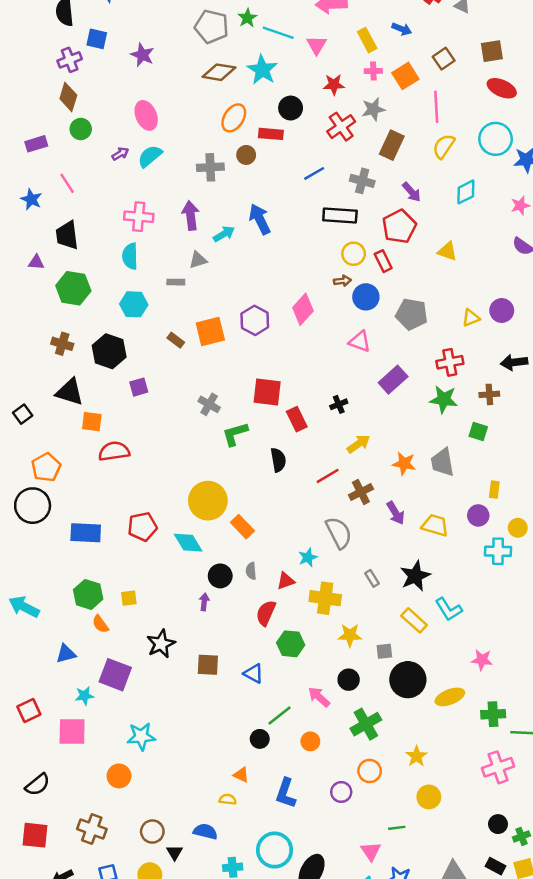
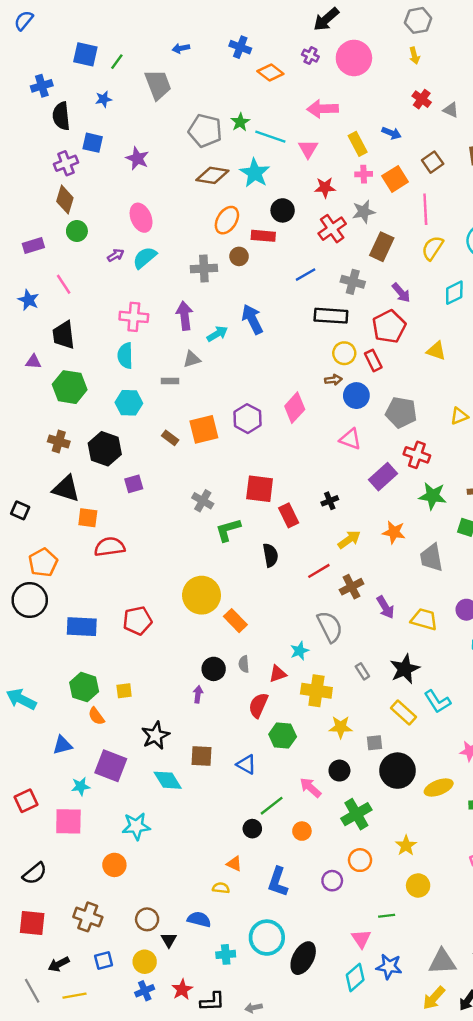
red cross: (450, 362) -> (417, 455), moved, turned 30
black square: (23, 414) -> (20, 510), turned -30
orange star: (404, 464) -> (394, 532), moved
cyan diamond: (188, 543) -> (168, 780), moved

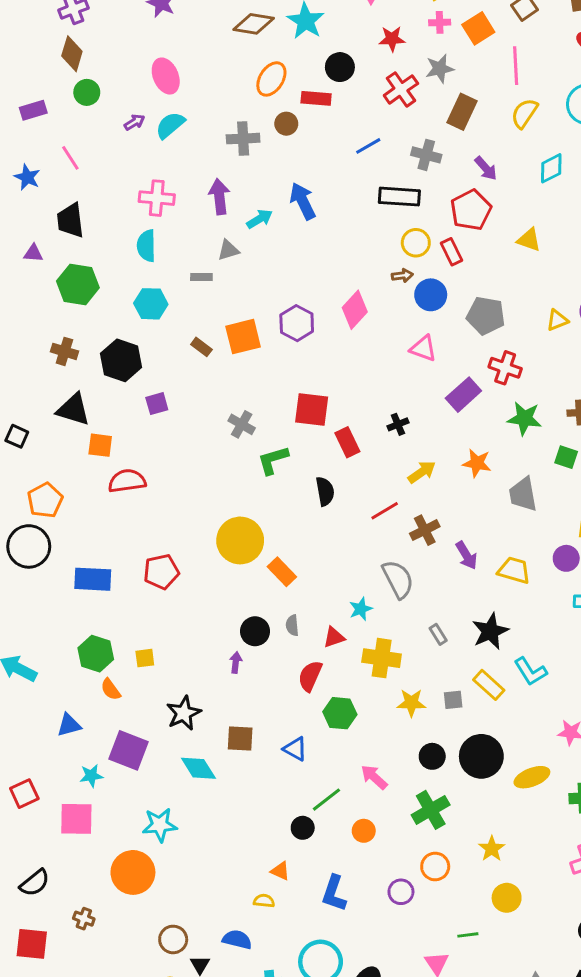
gray square: (375, 743) -> (453, 700), moved
black circle: (339, 771) -> (432, 756), moved
orange circle: (114, 865) -> (133, 872), size x1.5
brown cross: (88, 917) -> (84, 919), moved, size x0.6

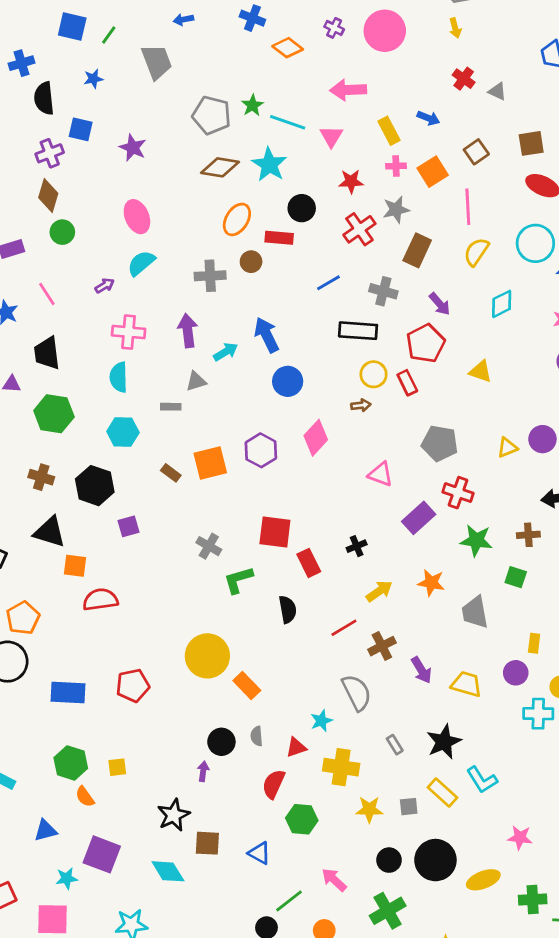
purple arrow: (134, 122) -> (105, 286), moved
blue circle: (431, 295) -> (288, 381), moved
black star: (184, 713) -> (174, 815), moved

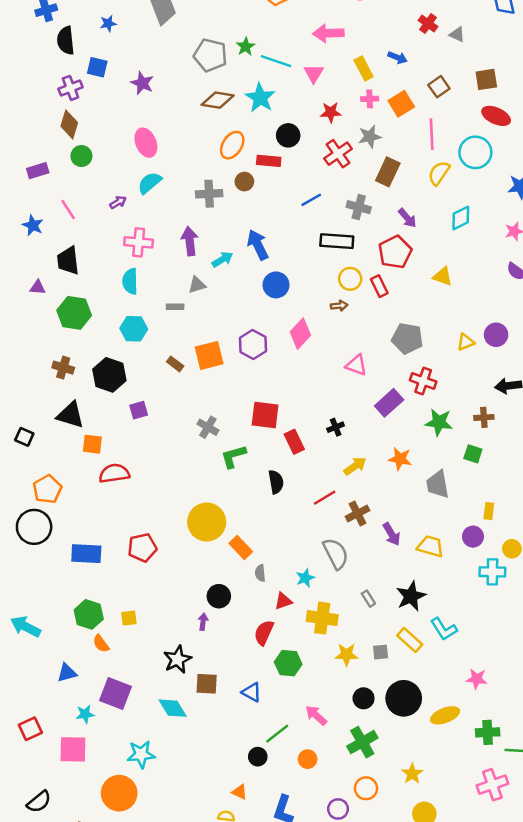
cyan circle: (535, 243) -> (475, 152), moved
gray semicircle: (257, 736) -> (260, 573), moved

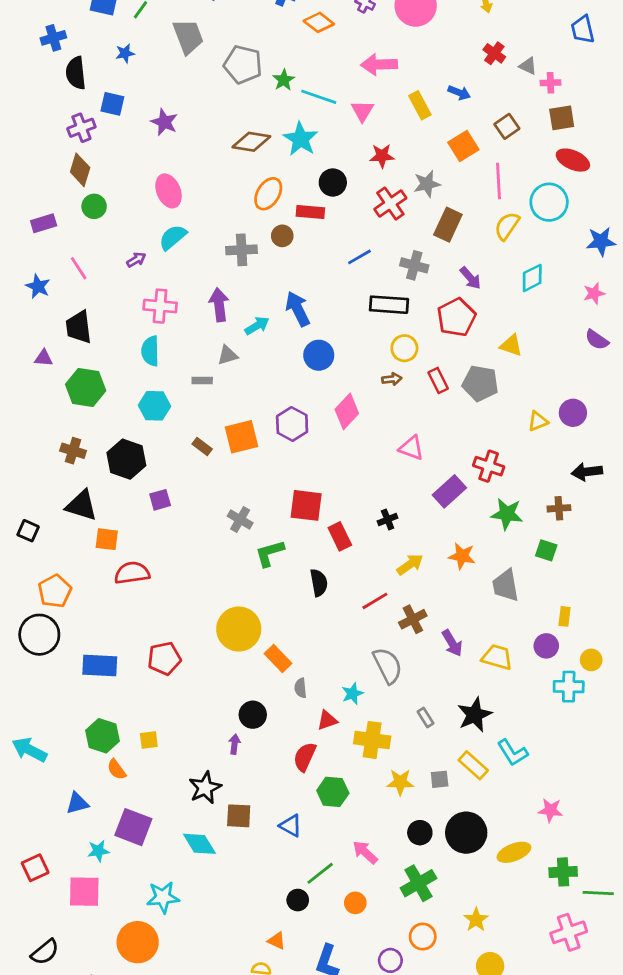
gray pentagon: (210, 55) -> (243, 65), moved
pink cross: (370, 99) -> (550, 83), moved
red rectangle: (379, 286) -> (438, 380), moved
gray pentagon: (407, 338) -> (480, 383), moved

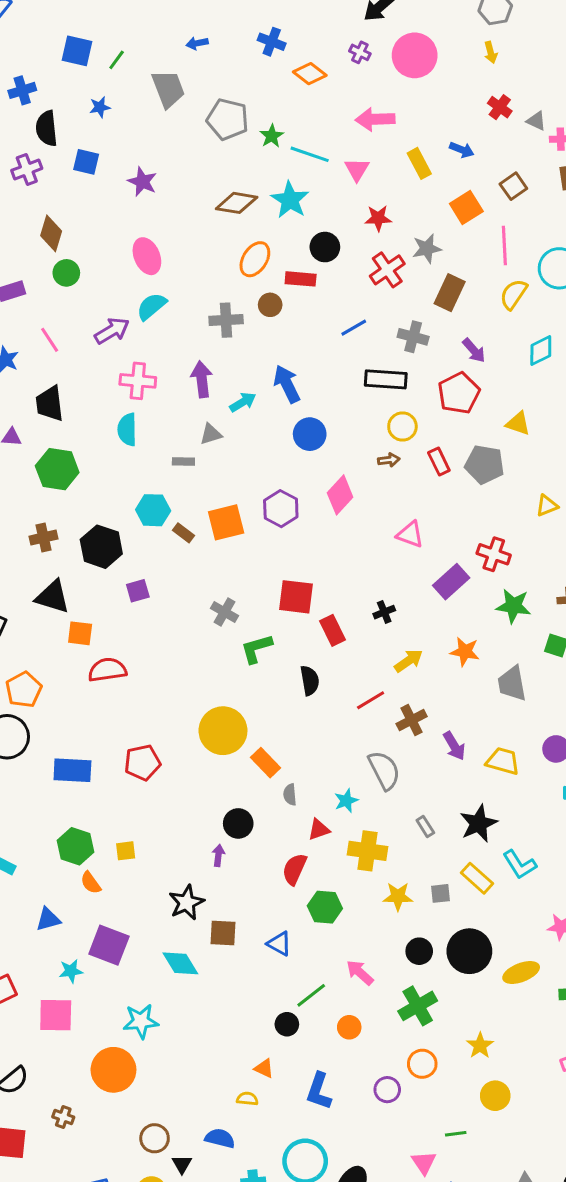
purple cross: (81, 128) -> (27, 169), moved
purple arrow: (136, 260) -> (112, 331), size x1.6
cyan hexagon: (154, 406) -> (153, 510), moved
brown cross: (73, 451) -> (44, 538), turned -30

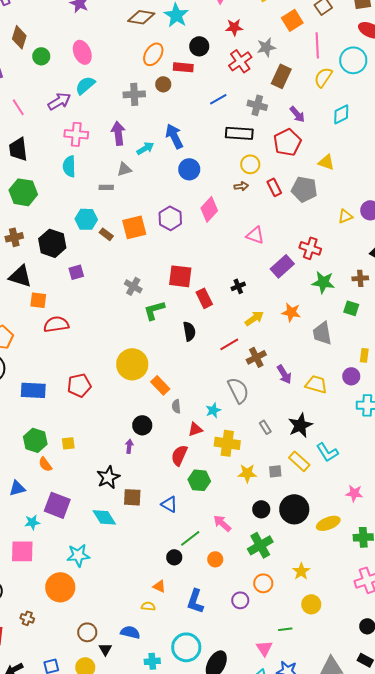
green circle: (66, 273) -> (41, 56), moved

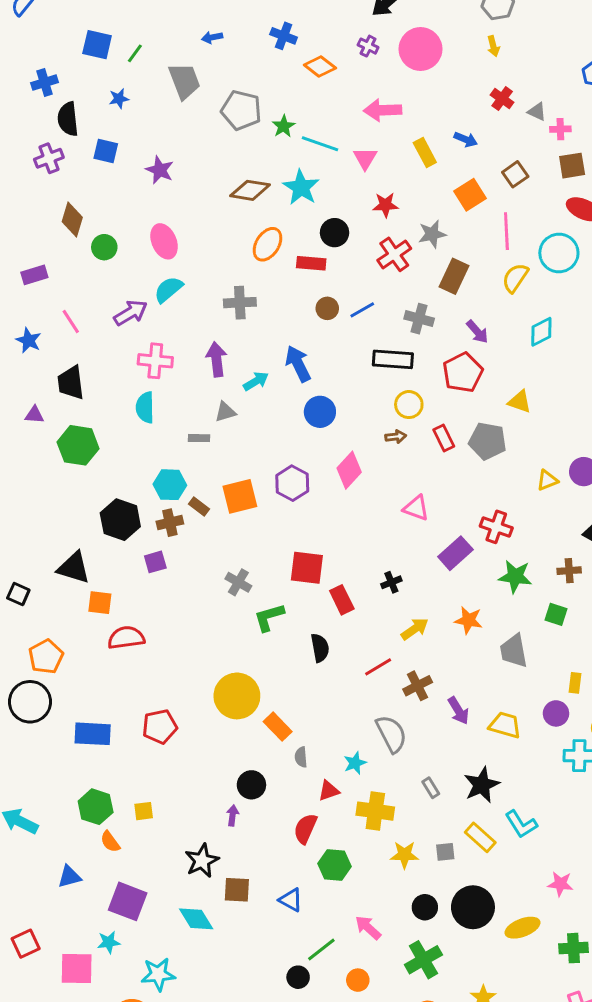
brown circle: (163, 84) -> (327, 308), moved
brown cross: (14, 237) -> (170, 523), moved
cyan star: (32, 522) -> (109, 942), moved

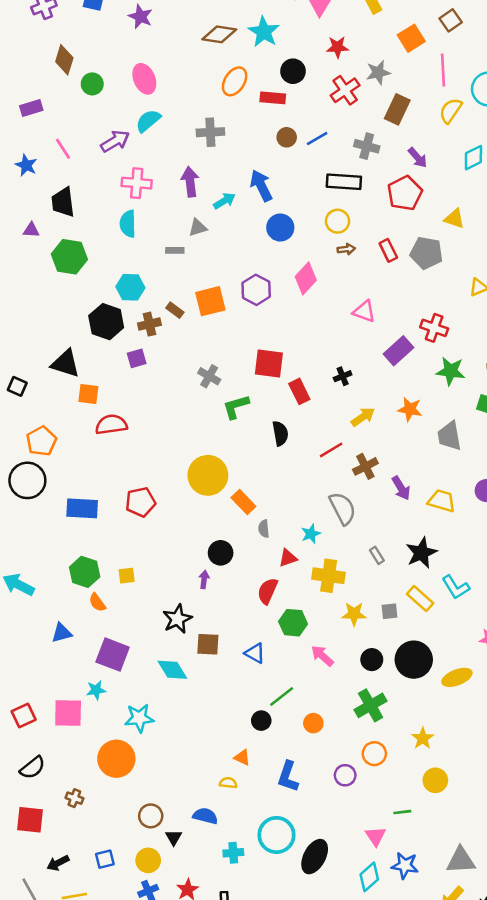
yellow circle: (409, 405) -> (337, 221), moved
cyan hexagon: (170, 485) -> (130, 287), moved
pink arrow: (368, 928) -> (322, 656), moved
red square: (26, 944) -> (24, 716), moved

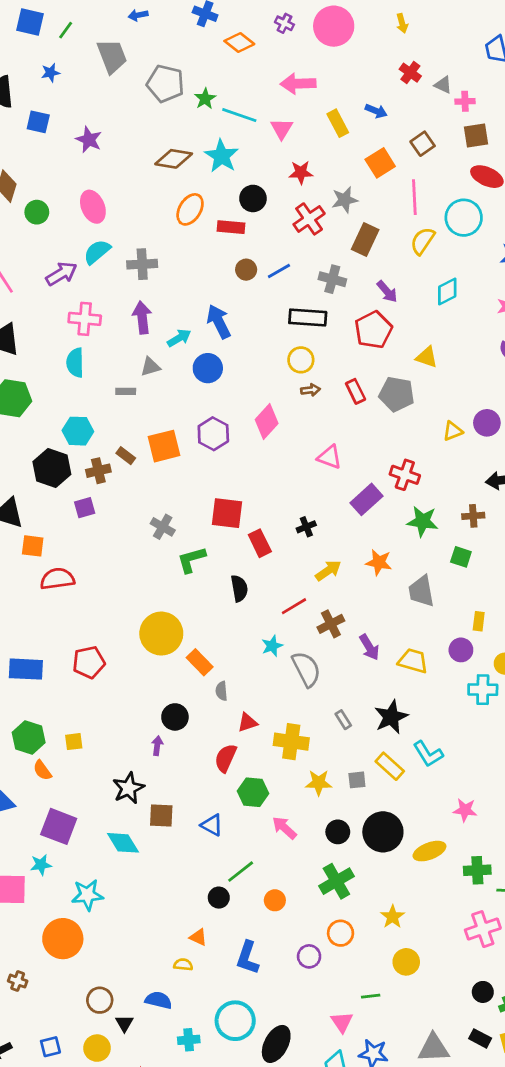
gray cross: (210, 132) -> (142, 264), moved
blue circle: (280, 228) -> (208, 368), moved
cyan star: (311, 534) -> (272, 646), moved

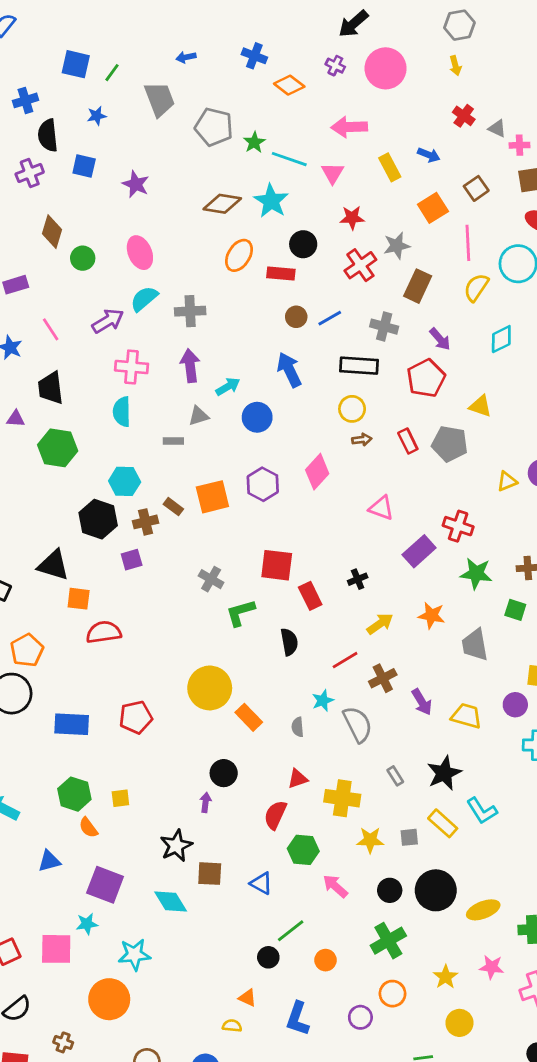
blue arrow: (219, 322) -> (289, 370), moved
gray semicircle: (221, 691) -> (298, 727), moved
pink star: (465, 810) -> (492, 967), moved

